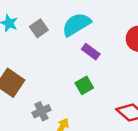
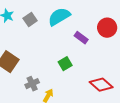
purple rectangle: (91, 52) -> (81, 38), moved

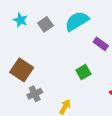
gray cross: (32, 84) -> (35, 94), moved

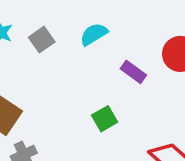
cyan semicircle: (77, 21) -> (94, 34), size x0.7

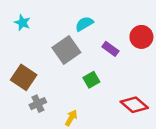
gray square: (42, 40) -> (66, 50), moved, size x1.6

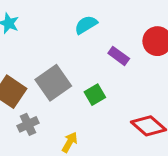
gray square: (66, 50) -> (53, 83), moved

